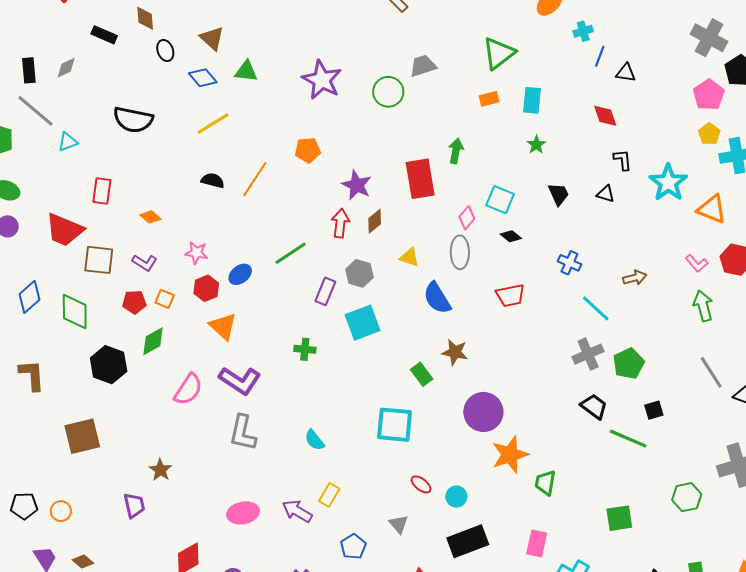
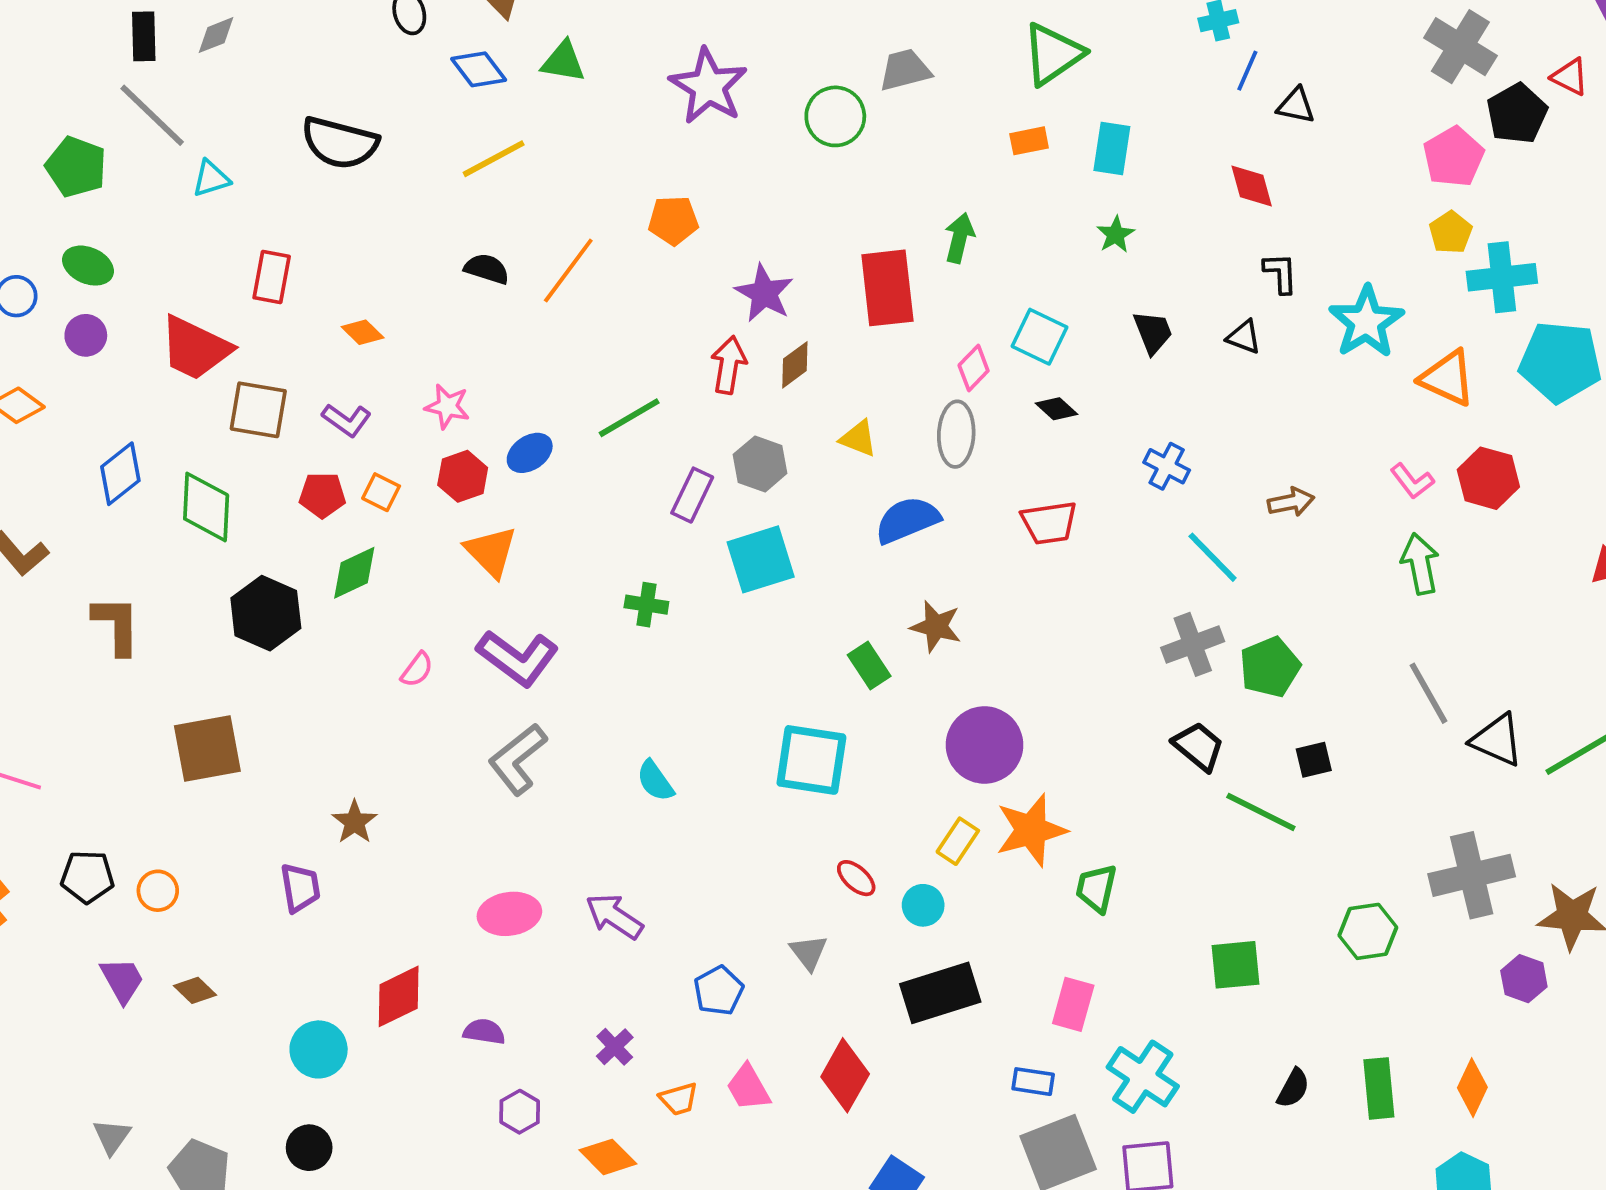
blue semicircle: (437, 298) -> (907, 520), turned 96
pink semicircle: (188, 389) -> (417, 670), size x0.6
gray L-shape: (243, 433) -> (518, 759), turned 36
yellow rectangle: (329, 495) -> (958, 841), moved

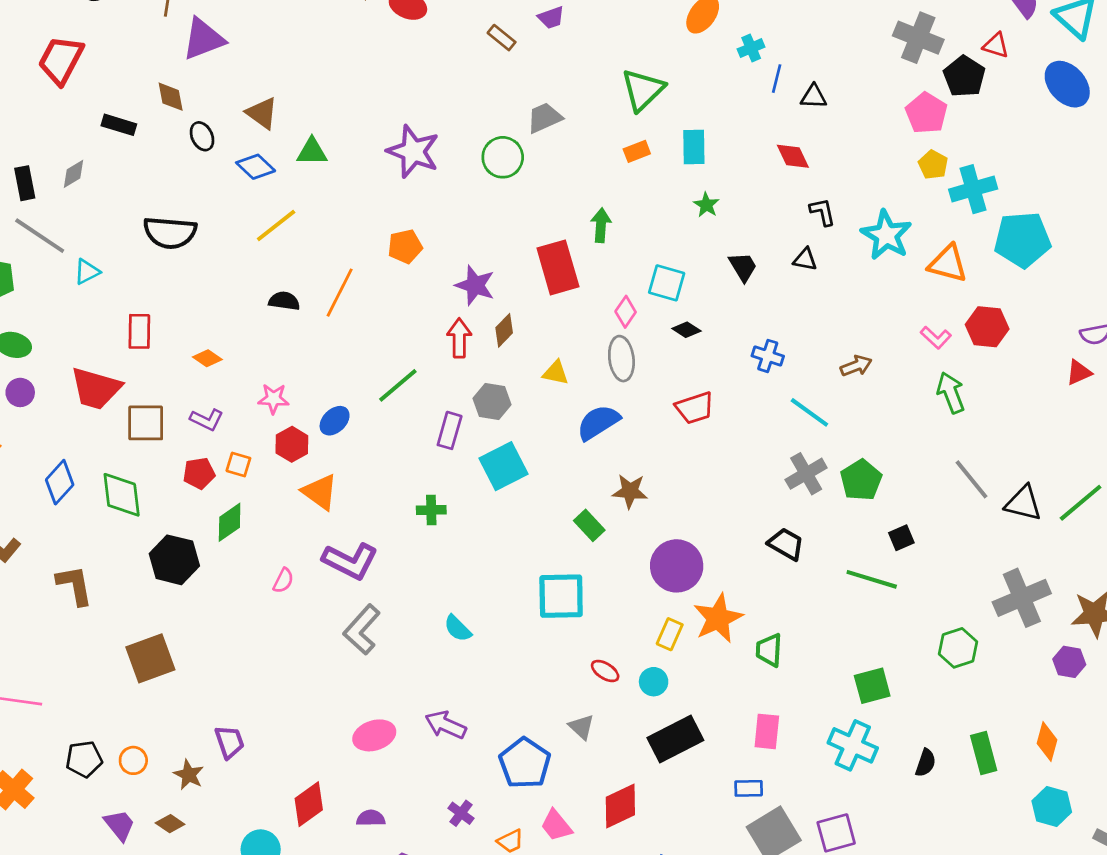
black trapezoid: (1198, 746) -> (786, 544), moved
brown star: (355, 822) -> (189, 775), moved
blue pentagon: (719, 991) -> (525, 763), size x1.5
red diamond: (845, 1075) -> (620, 806), turned 45
cyan cross: (1143, 1077) -> (853, 745), moved

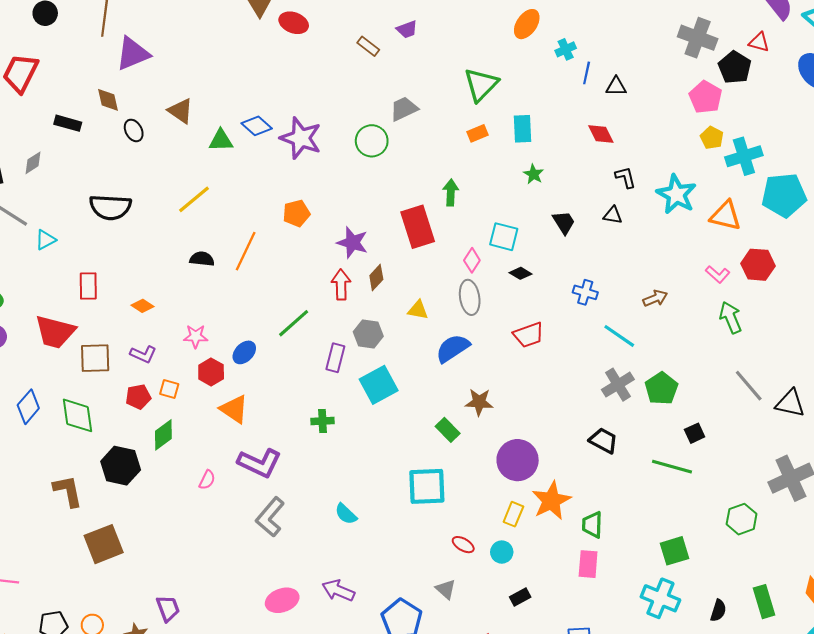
blue diamond: (256, 167) -> (257, 126), moved
brown L-shape: (75, 585) -> (68, 491), moved
pink rectangle: (767, 731) -> (588, 564), moved
black rectangle: (675, 739) -> (520, 597), size x0.5

